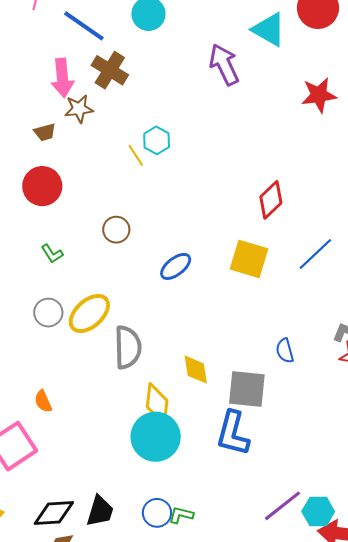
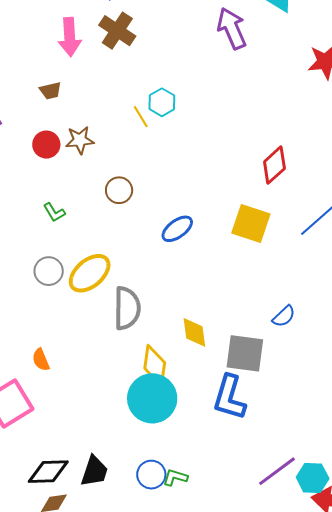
brown star: (79, 109) -> (80, 140), moved
red circle: (42, 186) -> (46, 145), size x0.7
blue semicircle: (285, 351) -> (284, 316), turned -120

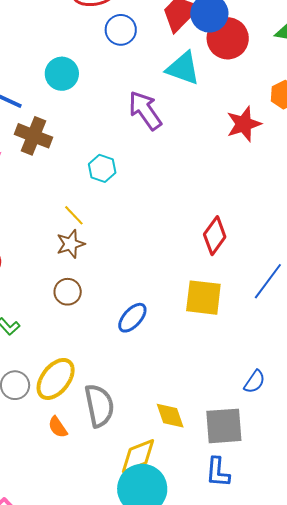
cyan hexagon: (162, 102) -> (102, 168), moved
brown star: (80, 140) -> (71, 244), moved
orange semicircle: (41, 360) -> (58, 427), moved
yellow diamond: (155, 365) -> (138, 456), turned 72
blue L-shape: (229, 397) -> (218, 472), size x0.7

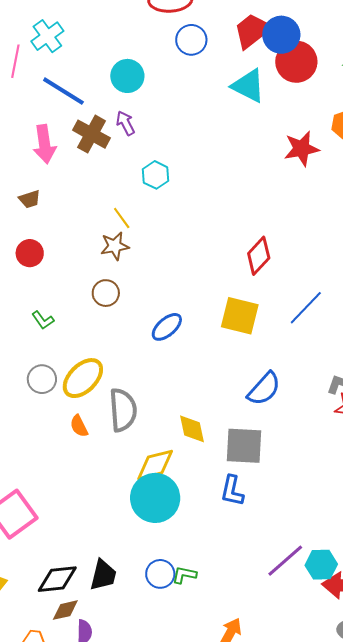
purple arrow: (145, 110) -> (125, 123), moved, size x0.6
blue semicircle: (255, 382) -> (264, 389), moved, size x1.5

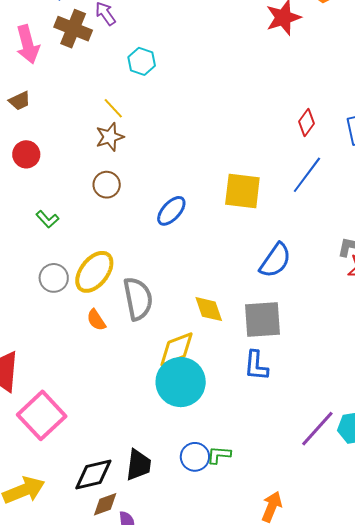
red diamond: (259, 256) -> (306, 123), moved, size x0.7

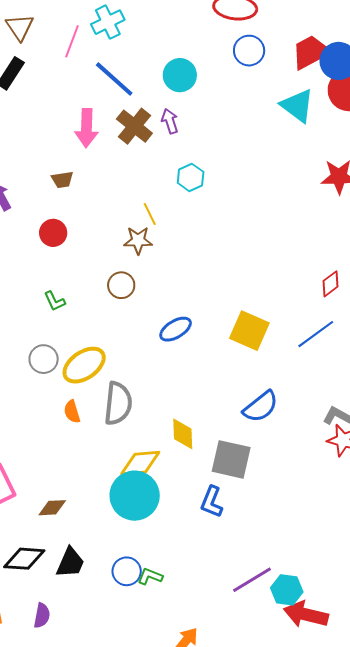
brown diamond: (105, 504) -> (52, 508), moved

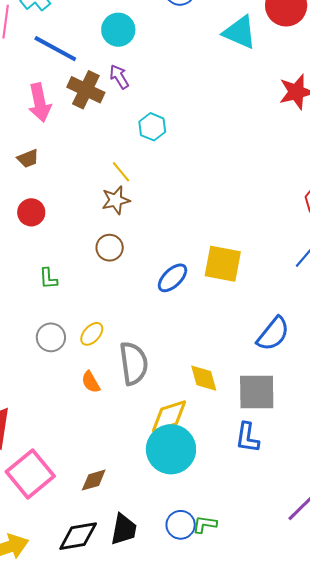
green L-shape: (55, 301) -> (48, 278), turned 35
yellow square: (249, 331) -> (223, 264), moved
yellow ellipse: (84, 365) -> (92, 334), size x0.6

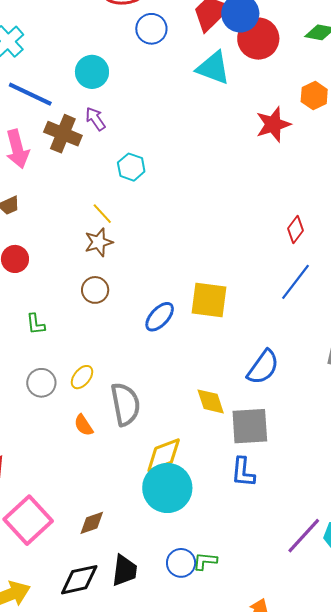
yellow diamond: (204, 378) -> (211, 401), moved

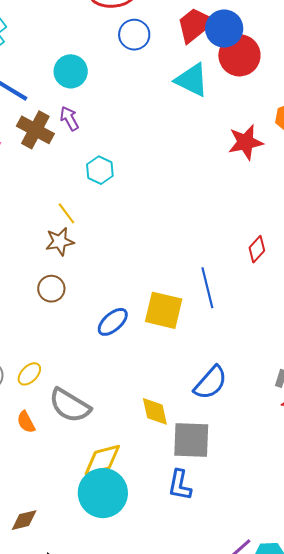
blue line: (295, 282) -> (207, 288), moved, turned -57
gray semicircle: (125, 404) -> (70, 405), turned 126

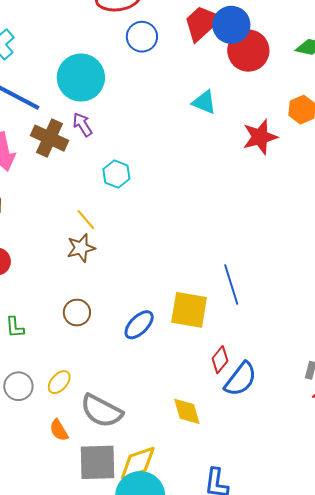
cyan circle: (71, 71) -> (81, 78), size x1.4
cyan triangle: (192, 80) -> (204, 102), moved, size x0.7
red diamond: (257, 249) -> (220, 360), moved
brown circle: (51, 289) -> (77, 313), moved
gray square: (191, 440) -> (97, 462), moved

